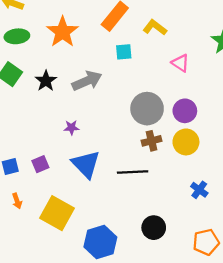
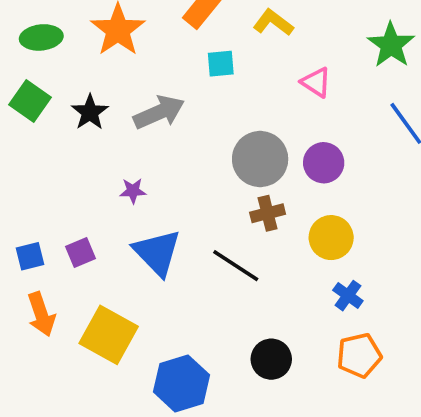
yellow circle: (186, 142) -> (331, 238), moved
black line: (133, 172) -> (236, 266), turned 36
orange arrow: (17, 201) -> (41, 314), size x1.6
orange pentagon: (206, 242) -> (359, 355), moved

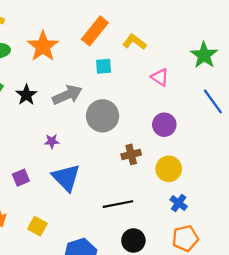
gray circle: (260, 159) -> (103, 116), moved
black line: (236, 266) -> (118, 204), moved, turned -44
yellow square: (109, 335) -> (37, 226), size x0.6

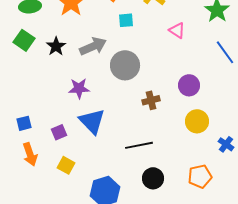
purple circle: (164, 125) -> (189, 85), moved
purple star: (52, 141) -> (79, 88), size x1.5
yellow circle: (169, 169) -> (197, 121), moved
purple square: (21, 178) -> (59, 132), moved
blue cross: (179, 203) -> (226, 144), moved

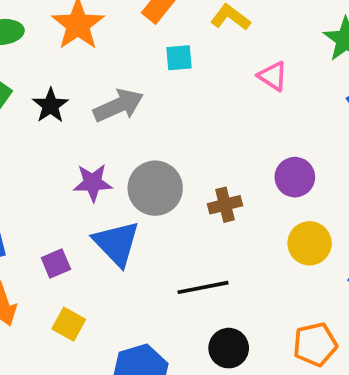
gray circle: (125, 65) -> (155, 188), moved

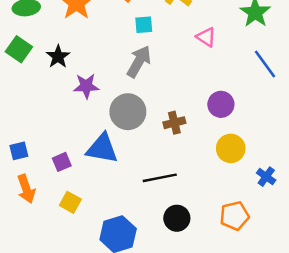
gray arrow: (118, 105) -> (139, 61), moved, turned -36
purple star: (93, 183) -> (86, 86), moved
blue triangle: (117, 243) -> (102, 148), turned -36

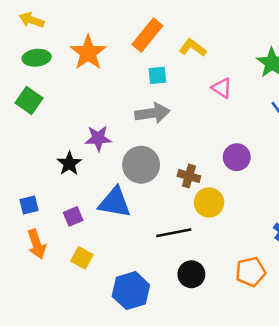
black star: (58, 57) -> (69, 163), moved
gray arrow: (139, 61) -> (152, 113), turned 52
brown cross: (174, 123) -> (189, 176), turned 30
yellow circle: (231, 148) -> (209, 203), moved

